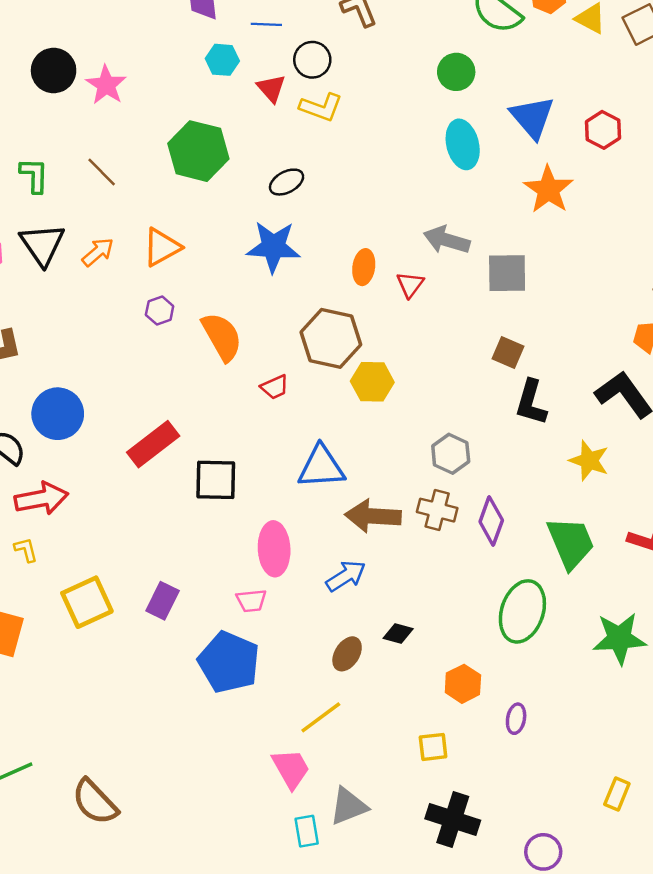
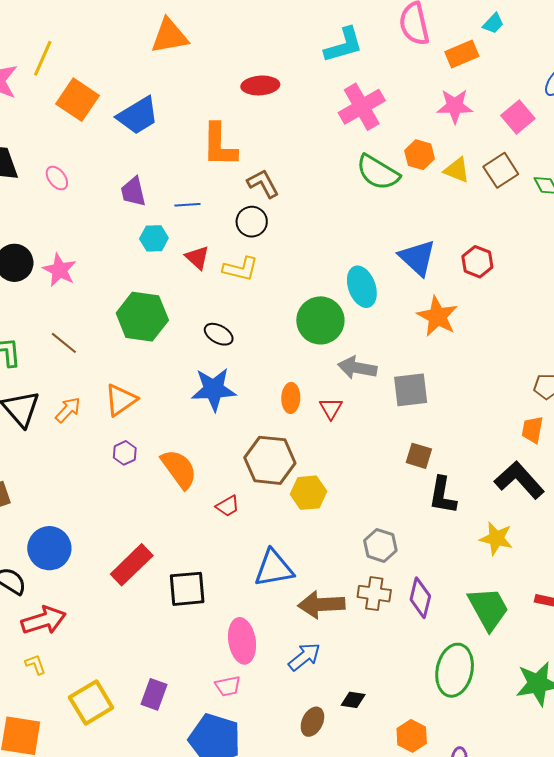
black circle: (312, 60) -> (252, 222), moved
green circle: (456, 72) -> (320, 320), moved, size x1.5
black ellipse: (287, 182) -> (219, 334), turned 64

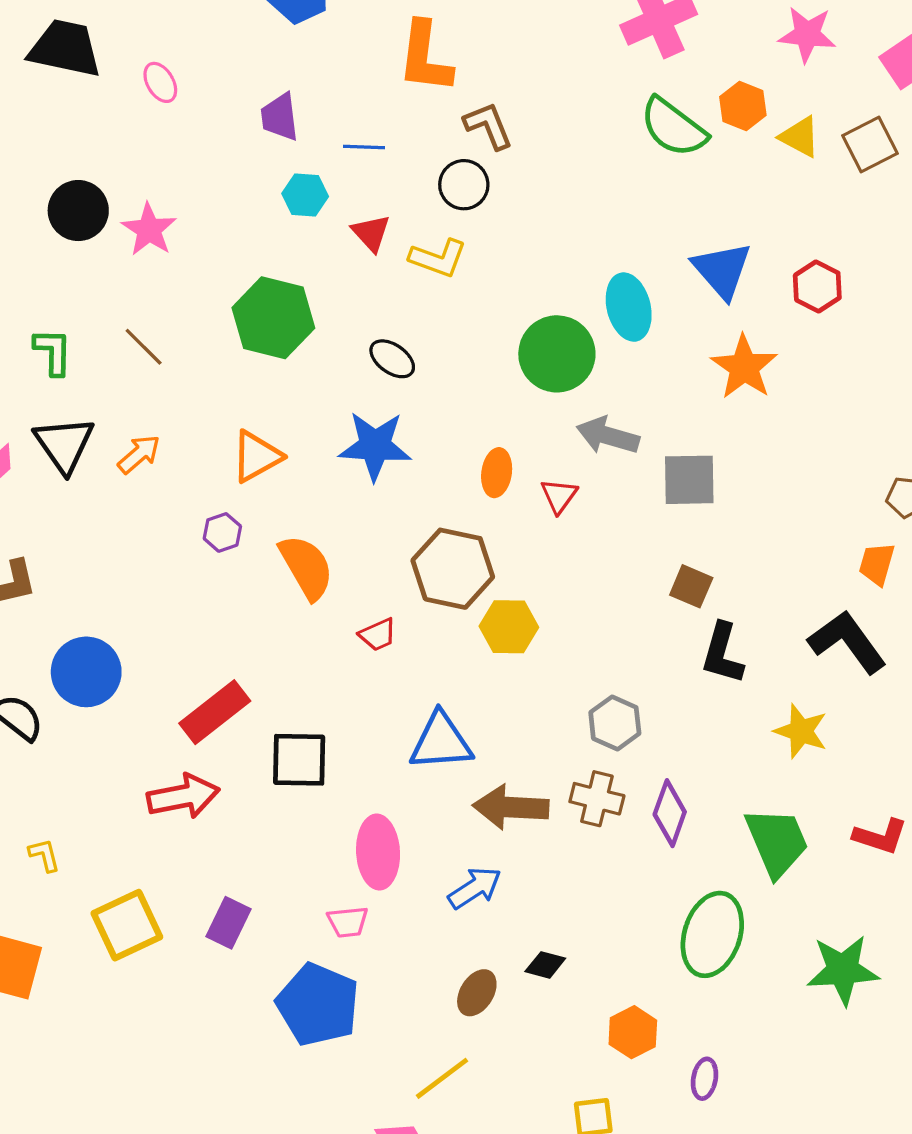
orange triangle: (121, 400) -> (256, 456), moved
red arrow: (44, 620) -> (183, 796), moved

